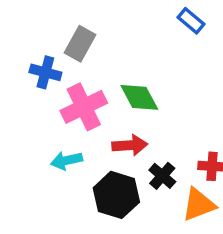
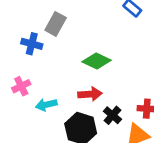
green diamond: (139, 97) -> (97, 61), turned -36
pink cross: (84, 107) -> (21, 86), moved, size x0.6

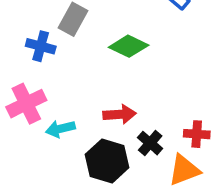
green diamond: (97, 61) -> (129, 46), moved
pink cross: (21, 86) -> (26, 104), size x1.5

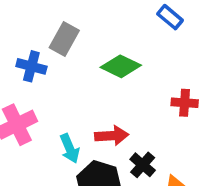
cyan arrow: (60, 129) -> (70, 148), moved, turned -100
red cross: (197, 134) -> (185, 103), moved

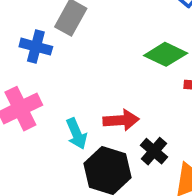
green diamond: (121, 66) -> (166, 54), moved

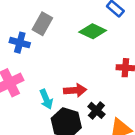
green diamond: (166, 54) -> (93, 31), moved

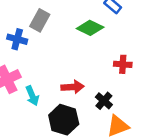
cyan arrow: (46, 99) -> (32, 96), moved
black cross: (96, 110) -> (104, 101), moved

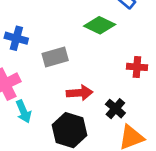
gray rectangle: (40, 20) -> (55, 57), moved, turned 45
cyan arrow: (32, 96) -> (24, 111), moved

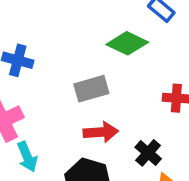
gray rectangle: (55, 57) -> (91, 89), moved

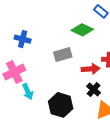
red arrow: (101, 132) -> (90, 69), moved

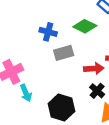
blue cross: (23, 39) -> (48, 32), moved

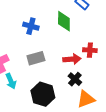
green diamond: (85, 26) -> (64, 21), turned 65
gray rectangle: (64, 53) -> (36, 58), moved

